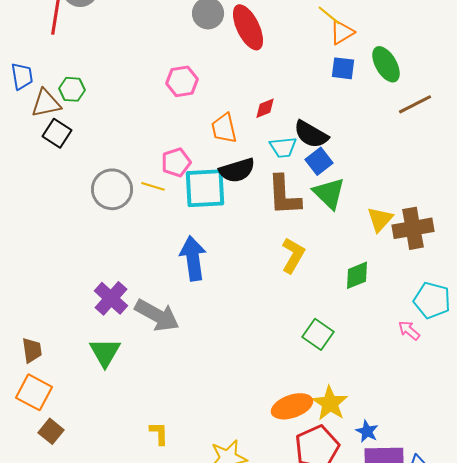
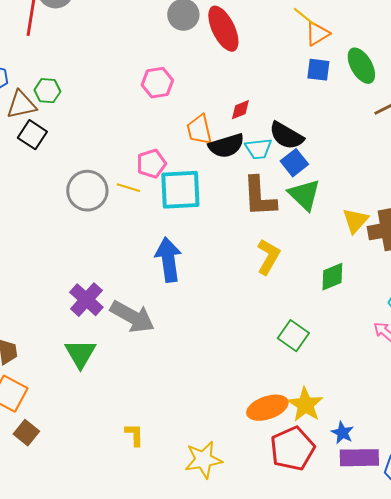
black semicircle: (237, 170) -> (226, 146), moved

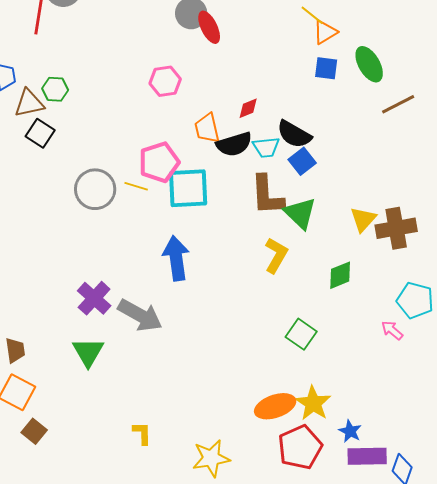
red ellipse: (223, 29) -> (209, 27), moved, size x0.7
pink pentagon: (151, 164) -> (159, 162), size x1.4
green triangle: (304, 195) -> (300, 213), moved

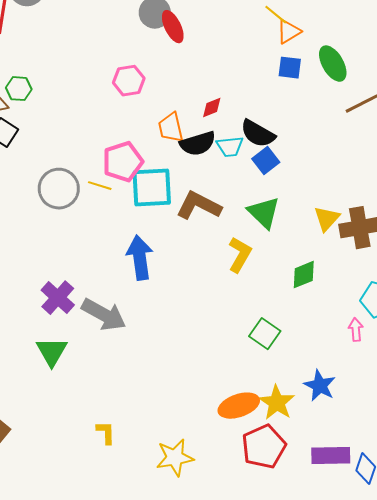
brown L-shape: (267, 195) -> (199, 206), moved, turned 120
pink arrow: (392, 330) -> (356, 330), turned 45
blue star: (350, 431) -> (320, 386), moved, size x1.4

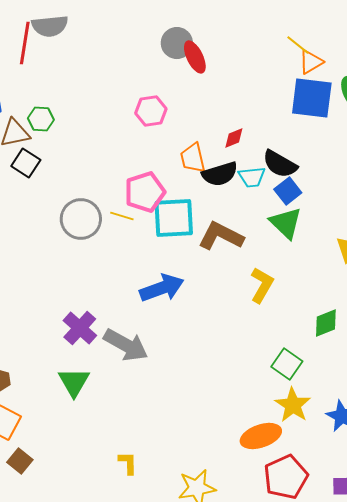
blue square: (290, 68) -> (312, 98), size x1.8
green triangle: (264, 213) -> (286, 223), moved
blue arrow: (140, 258) -> (162, 288), turned 78
green diamond: (304, 275) -> (326, 323), moved
yellow star: (277, 403) -> (293, 405), moved

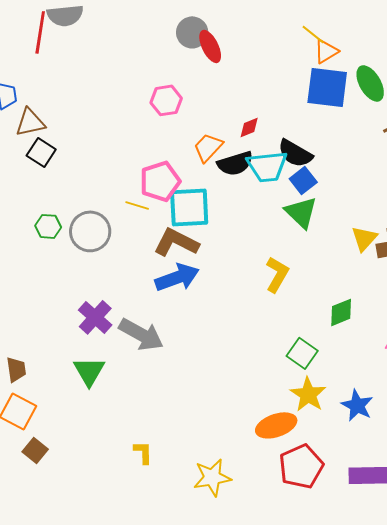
green hexagon: (41, 119) -> (48, 226), moved
orange trapezoid: (193, 158) -> (208, 147), turned 56
cyan trapezoid: (252, 177) -> (267, 166), size x1.5
gray circle: (81, 219) -> (90, 231), moved
brown L-shape: (221, 236) -> (176, 242), moved

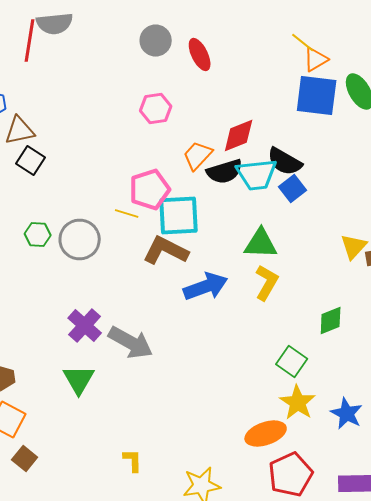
gray circle: (192, 32) -> (156, 40), moved
red diamond: (249, 127) -> (239, 136), size x1.6
green triangle: (301, 212) -> (261, 244), moved, turned -42
blue arrow: (177, 277) -> (206, 286), moved

